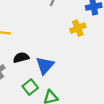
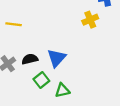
black semicircle: (21, 58) -> (30, 59), moved

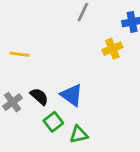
blue triangle: (57, 58) -> (72, 95), turned -36
black semicircle: (30, 59) -> (39, 96), turned 56

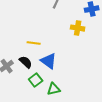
yellow cross: (112, 49) -> (78, 28), turned 32
yellow line: (20, 54) -> (34, 43), moved

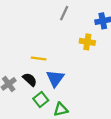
blue triangle: (49, 61) -> (55, 78), turned 30

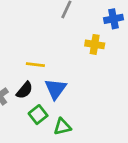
black semicircle: (30, 80) -> (25, 90), turned 88

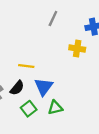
green triangle: (62, 127) -> (55, 108), moved

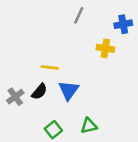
green triangle: (55, 108) -> (89, 126), moved
green square: (29, 109) -> (53, 130), moved

